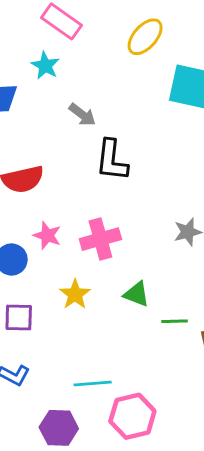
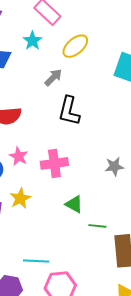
yellow ellipse: (145, 37) -> (75, 46), moved
gray arrow: (82, 115) -> (53, 77), turned -90
yellow star: (75, 294) -> (20, 198), moved

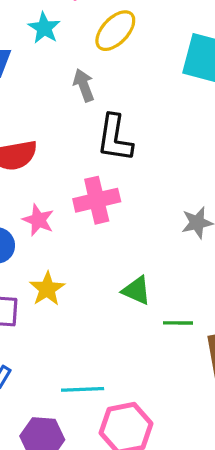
gray arrow: (53, 77) -> (84, 85), turned -60
pink cross: (54, 163) -> (97, 200), moved

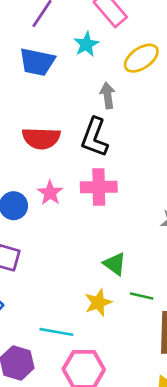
black L-shape: (115, 138) -> (95, 137), moved
yellow star: (47, 289) -> (98, 302), moved

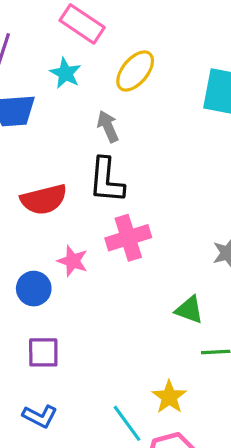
green triangle: (115, 264) -> (189, 310), moved
yellow star: (98, 302) -> (169, 397), moved
cyan line: (56, 332) -> (127, 423), turned 60

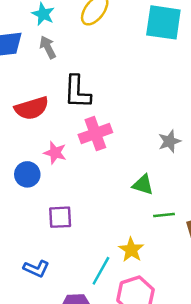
gray arrow: (108, 126) -> (48, 47), moved
purple square: (43, 352) -> (60, 217), moved
cyan line: (127, 423) -> (101, 271), turned 68

